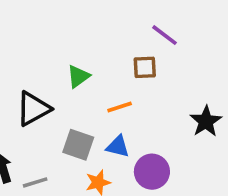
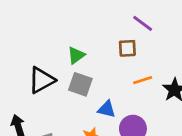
orange line: (120, 107) -> (143, 80), moved
gray square: (78, 145) -> (80, 84), moved

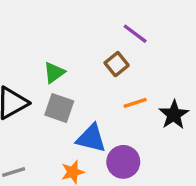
brown square: (127, 48) -> (117, 64), turned -36
blue triangle: (107, 109) -> (91, 138), size x1.4

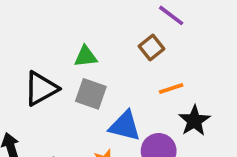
green triangle: (54, 73) -> (86, 56), turned 30
black star: (174, 115) -> (194, 121), moved

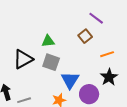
orange line: (171, 89) -> (107, 54), moved
blue triangle: (125, 126) -> (70, 80), turned 48

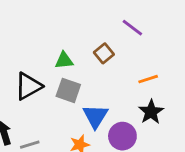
brown square: (85, 36) -> (104, 53), moved

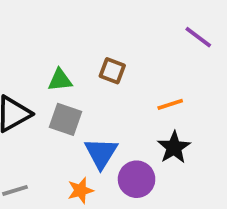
purple line: (132, 28) -> (198, 37), moved
brown square: (104, 53) -> (112, 71), turned -30

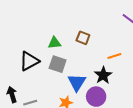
black star: (174, 147) -> (103, 75), moved

